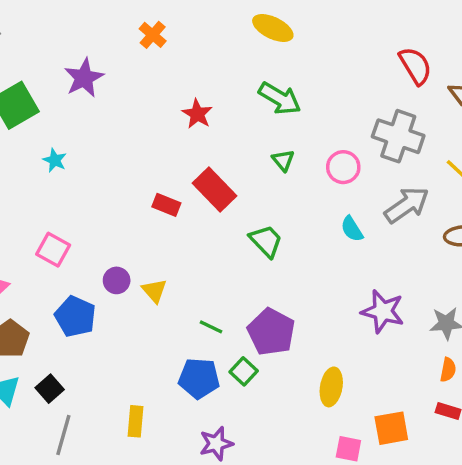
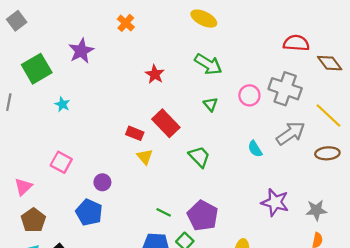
red semicircle: (415, 66) -> (296, 43), turned -55
pink circle: (343, 167) -> (249, 95), moved
yellow triangle: (154, 291) -> (145, 157), moved
blue pentagon: (75, 317) -> (89, 212), moved

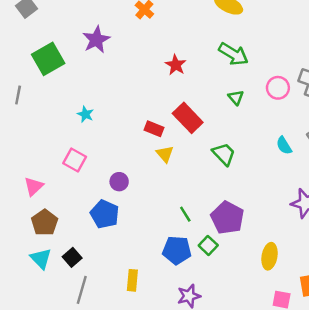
cyan star: (62, 104) -> (85, 114), moved
green line: (164, 212) -> (185, 214), turned 32

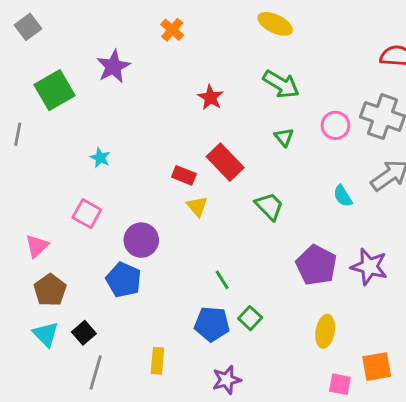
purple circle: (119, 182) -> (141, 240), size x1.5
purple pentagon: (227, 218) -> (316, 265), moved

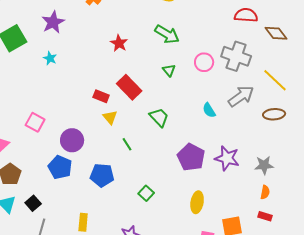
cyan star: (100, 158) -> (50, 58), moved
green line: (222, 280) -> (127, 144), moved
blue pentagon: (212, 324) -> (102, 175), moved

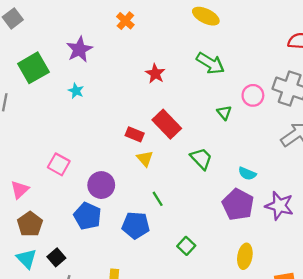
green triangle: (169, 70) -> (224, 113), moved
cyan semicircle: (209, 110) -> (247, 174), moved, turned -35
green line: (127, 144) -> (158, 199), moved

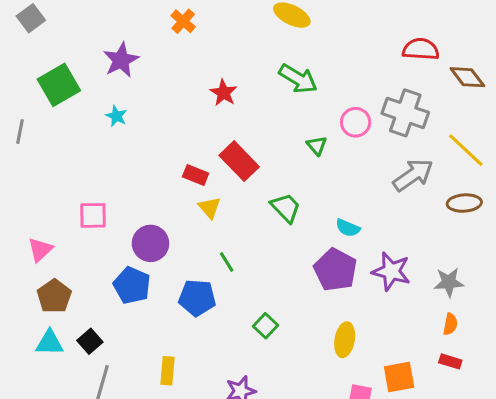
pink square: (59, 164) -> (93, 215), turned -30
cyan triangle: (27, 259) -> (50, 343), turned -45

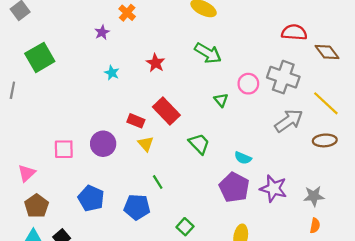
purple star: (121, 60) -> (102, 32), moved, size x0.6
cyan star: (116, 116) -> (112, 73), moved
purple circle: (150, 243) -> (103, 144), moved

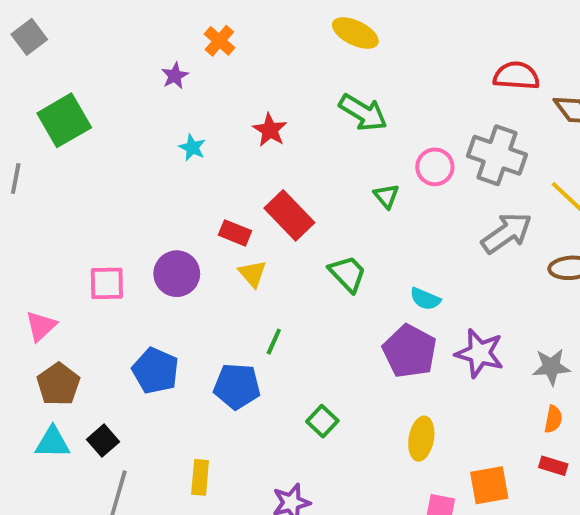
green line: (158, 182) -> (274, 342), turned 56

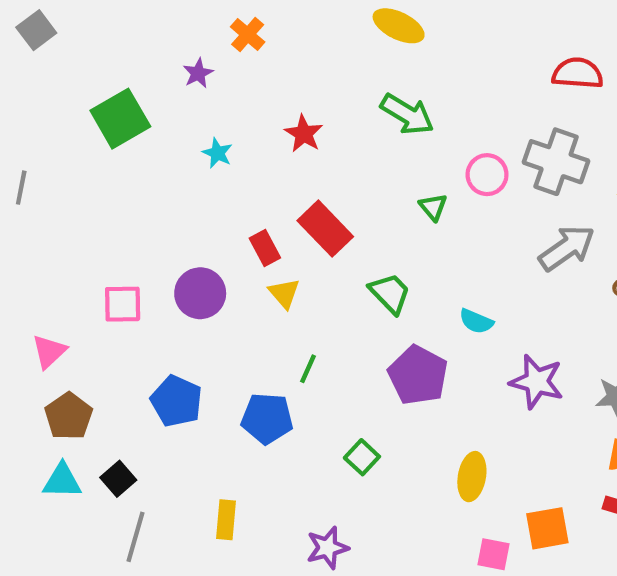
green square: (64, 120) -> (120, 119), moved
red rectangle: (235, 233) -> (265, 248), turned 40
purple pentagon: (410, 351) -> (418, 375), moved

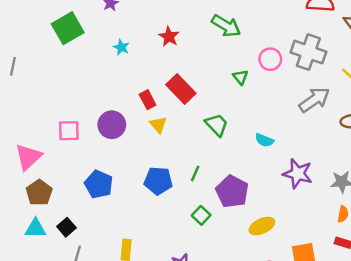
pink triangle: (49, 351) -> (28, 157), size x1.4
green line: (308, 369) -> (195, 174), moved
purple pentagon: (418, 375) -> (232, 191), moved
blue pentagon: (267, 418) -> (158, 181), moved
yellow ellipse: (472, 477) -> (262, 226), turned 55

